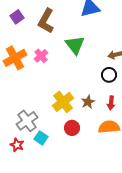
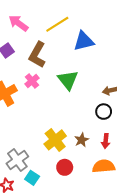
pink cross: (41, 56) -> (32, 81), moved

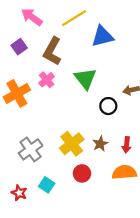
black circle: (104, 112) -> (108, 106), moved
gray cross: (17, 160) -> (31, 149), moved

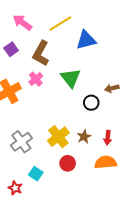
red star: (19, 193) -> (15, 188), moved

